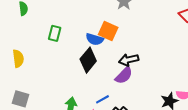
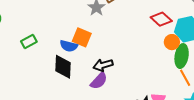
green rectangle: (55, 33) -> (29, 41), turned 49
black diamond: (88, 60) -> (63, 67), turned -35

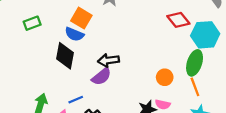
orange square: (82, 37) -> (81, 18), moved
orange circle: (172, 42) -> (165, 77), moved

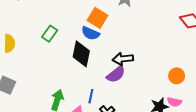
green rectangle: (32, 23) -> (50, 34), moved, turned -35
blue line: (76, 100) -> (91, 96), turned -56

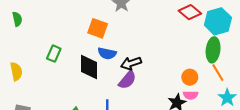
blue semicircle: (90, 33) -> (107, 53), moved
orange circle: (177, 76) -> (190, 77), moved

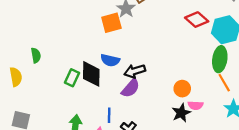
green semicircle: (17, 19) -> (36, 55), moved
orange square: (98, 28) -> (111, 23), moved, turned -36
green rectangle: (54, 54) -> (72, 78), moved
orange circle: (190, 77) -> (182, 89), moved

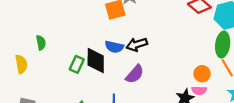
black arrow: (135, 71) -> (137, 44), moved
orange circle: (182, 89) -> (202, 74), moved

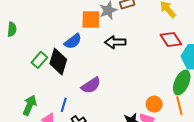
black arrow: (137, 44) -> (115, 42), moved
blue semicircle: (114, 47) -> (73, 41), moved, turned -66

